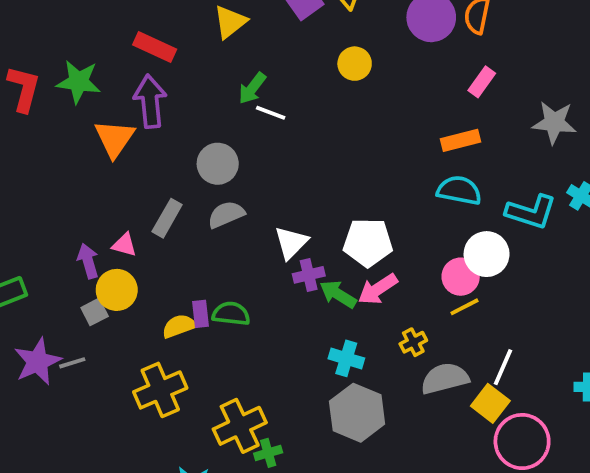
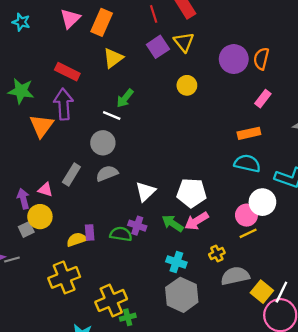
white line: (271, 113) -> (112, 116), moved
purple cross: (309, 275) -> (137, 226), moved, turned 30
green semicircle: (231, 314) -> (121, 234), moved
white line: (503, 367) -> (281, 292), moved

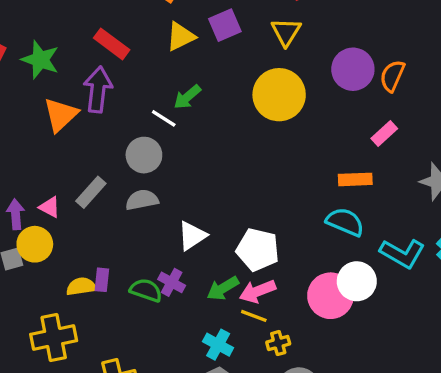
purple square: (158, 47) -> (225, 25), moved
yellow circle: (187, 85) -> (279, 95), size x1.8
pink circle: (246, 215) -> (331, 296), size x1.4
green arrow: (173, 223) -> (223, 288), turned -75
yellow line: (248, 233) -> (254, 316), moved, turned 36

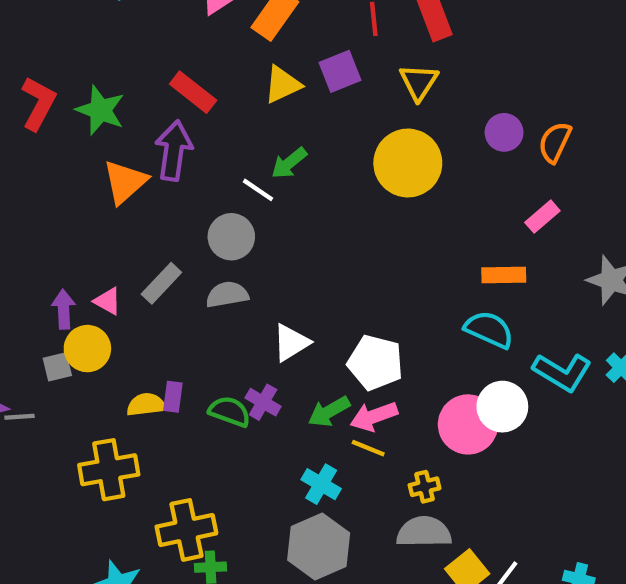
purple circle: (353, 69) -> (504, 132), size x0.7
yellow cross: (278, 343) -> (425, 487), moved

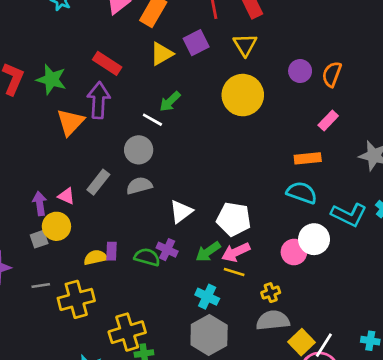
gray line: (19, 417) -> (41, 285), moved
pink circle: (468, 424) -> (294, 252), size x0.7

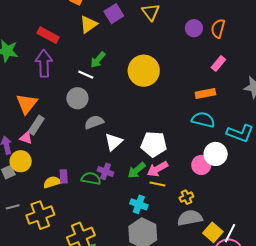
yellow circle: (243, 95) -> (144, 71), moved
orange triangle: (70, 122) -> (27, 104), moved
gray rectangle: (98, 182) -> (36, 125), moved
gray semicircle: (139, 186) -> (94, 122), moved

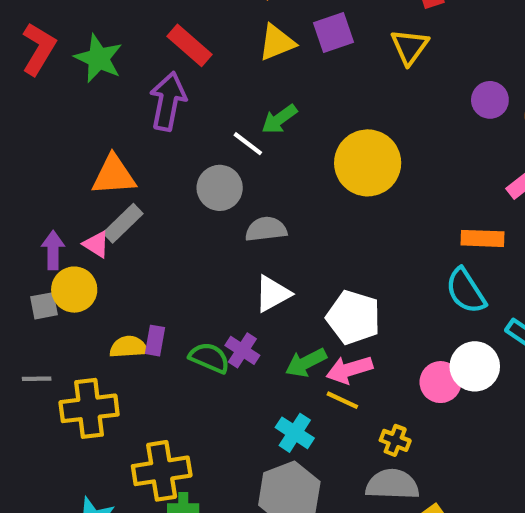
orange triangle: (27, 104) -> (114, 175), turned 35
cyan semicircle: (203, 120) -> (466, 291), turned -150
gray semicircle: (94, 122) -> (266, 229), moved
yellow cross: (186, 197) -> (395, 440), turned 32

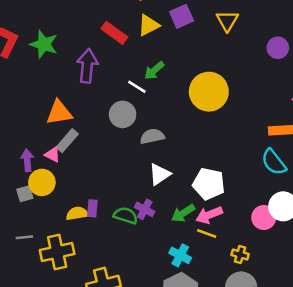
red rectangle: (190, 45) -> (114, 33), moved

